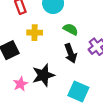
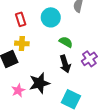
yellow cross: (35, 33) -> (22, 43), moved

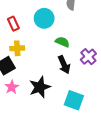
pink star: (18, 90) -> (12, 87), moved

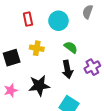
yellow cross: (17, 48) -> (37, 48), moved
pink star: (12, 87) -> (11, 90), moved

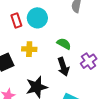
cyan circle: (58, 21) -> (37, 18), moved

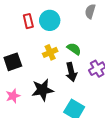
yellow cross: (29, 49) -> (50, 52), moved, turned -32

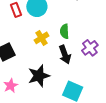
green semicircle: (74, 49) -> (65, 31), turned -120

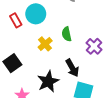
black arrow: (65, 54) -> (72, 68), moved

